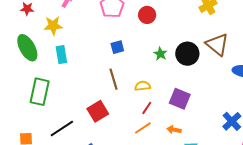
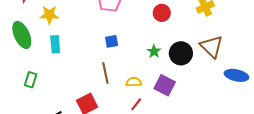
red circle: (147, 15) -> (162, 13), moved
green rectangle: (40, 92) -> (31, 80), size x0.6
purple square: (180, 99) -> (165, 85), moved

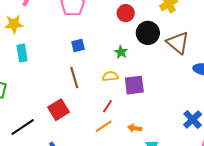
black circle: (181, 53) -> (148, 33), moved
yellow semicircle: (134, 82) -> (110, 76), moved
purple square: (165, 85) -> (134, 85), turned -30

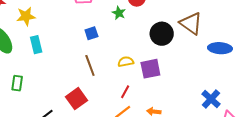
black circle: (148, 33) -> (162, 34), moved
green star: (121, 52) -> (119, 13), moved

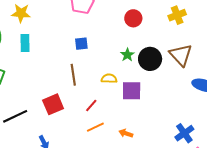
green star: (119, 13) -> (127, 55), moved
red line: (125, 92) -> (91, 105), moved

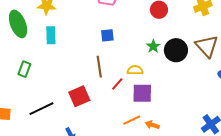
purple square: (132, 91) -> (142, 93), moved
red line: (91, 105) -> (117, 84), moved
orange line: (95, 127) -> (132, 120), moved

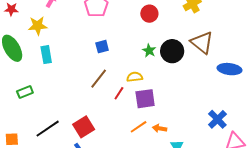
brown line: (99, 67) -> (99, 79), turned 55
green rectangle: (24, 69) -> (25, 92), turned 56
red square: (79, 96) -> (84, 127), moved

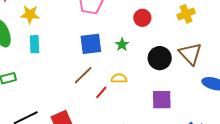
blue square: (102, 47) -> (91, 44), size x1.6
green star: (149, 51) -> (122, 45), moved
purple square: (145, 99) -> (162, 100), moved

